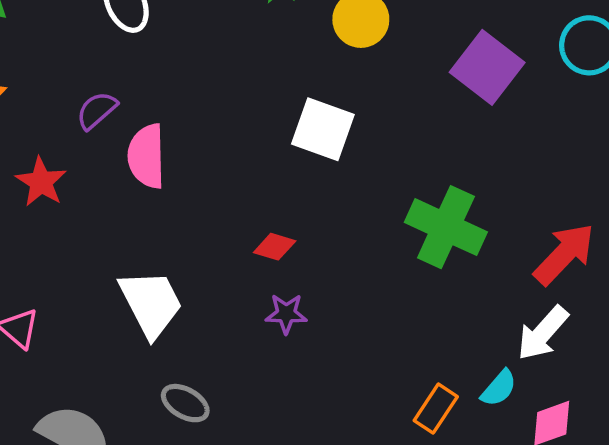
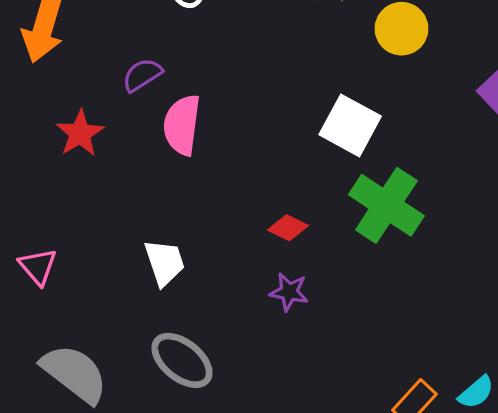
green cross: (446, 227) -> (386, 205), moved
white trapezoid: (151, 303) -> (165, 263), size x0.7
gray ellipse: (185, 403) -> (182, 360), size x1.4

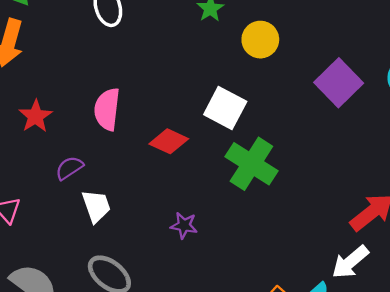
purple semicircle: (142, 75) -> (69, 168), moved
red diamond: (288, 228) -> (169, 141), moved, size x1.4

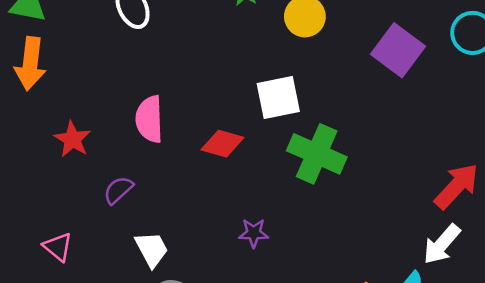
white square: (225, 108) -> (278, 97), turned -30
white trapezoid: (96, 206) -> (152, 249), moved

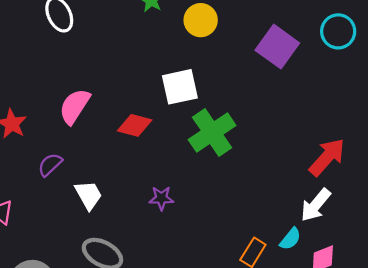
pink semicircle: (149, 119) -> (75, 106), turned 36
green cross: (317, 154) -> (212, 132), turned 33
white trapezoid: (152, 249) -> (89, 195), moved

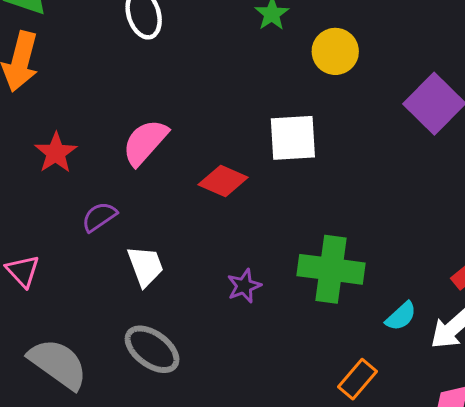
green cross: (212, 132) -> (331, 269), moved, turned 33
purple star: (161, 198) -> (244, 286), turned -30
cyan semicircle: (290, 239) -> (401, 316), moved

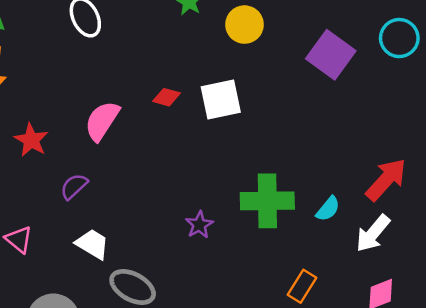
red diamond: (223, 181) -> (167, 97), moved, size x0.7
white trapezoid: (145, 266) -> (92, 244), moved, turned -30
cyan semicircle: (401, 316) -> (328, 209), moved

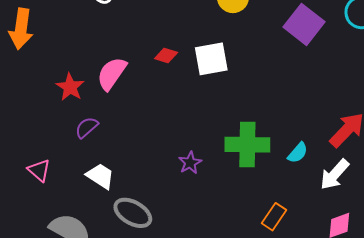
red star: (31, 140) -> (70, 87), moved

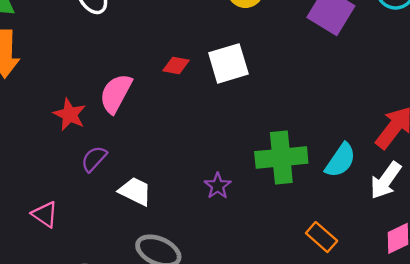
cyan semicircle: (298, 153) -> (340, 160), size x1.4
white trapezoid: (100, 176) -> (135, 191), moved
orange rectangle: (274, 217) -> (322, 237), turned -76

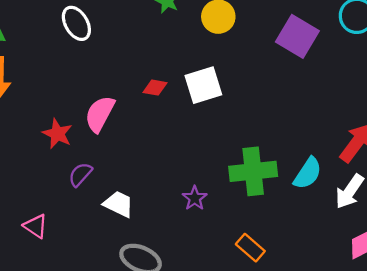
orange rectangle: (322, 237) -> (250, 248), moved

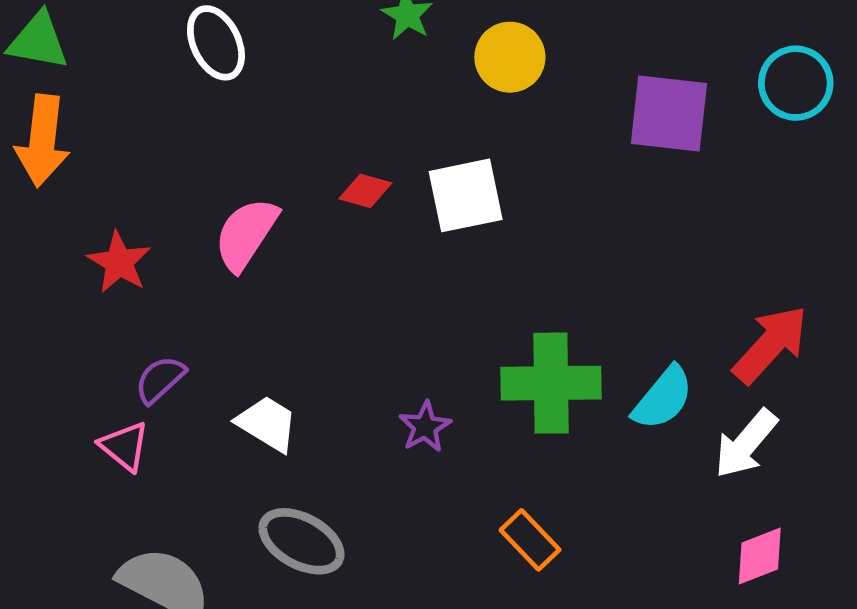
purple square: (297, 36) -> (669, 113), turned -30
red star: (57, 134) -> (119, 262), moved
purple semicircle: (80, 174) -> (160, 379), moved
pink triangle: (36, 226) -> (124, 446), moved

